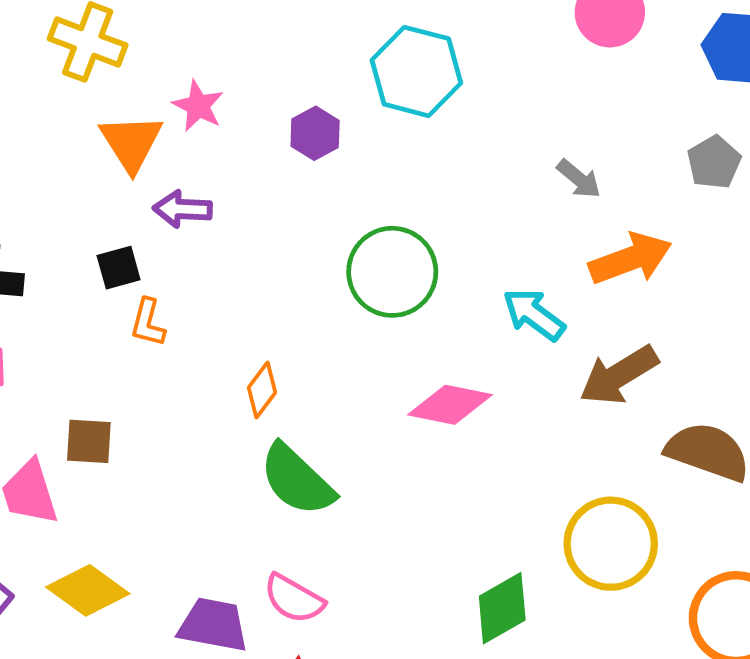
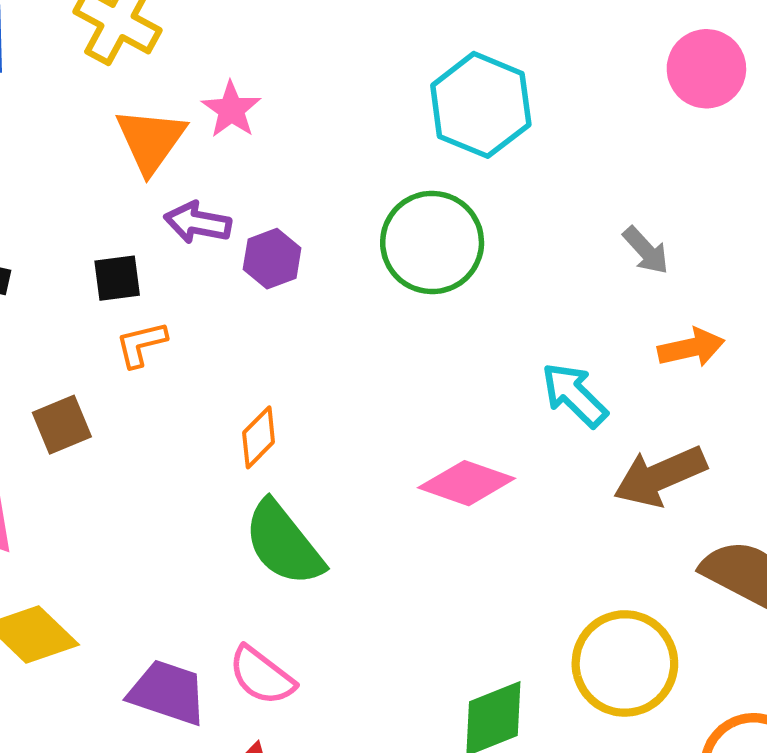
purple hexagon: (315, 133) -> (272, 259), moved
orange arrow: (630, 259) -> (691, 348), size x0.7
green circle: (392, 272) -> (432, 243), moved
orange L-shape: (148, 323) -> (141, 344), turned 54
brown square: (89, 441) -> (62, 425), moved, turned -34

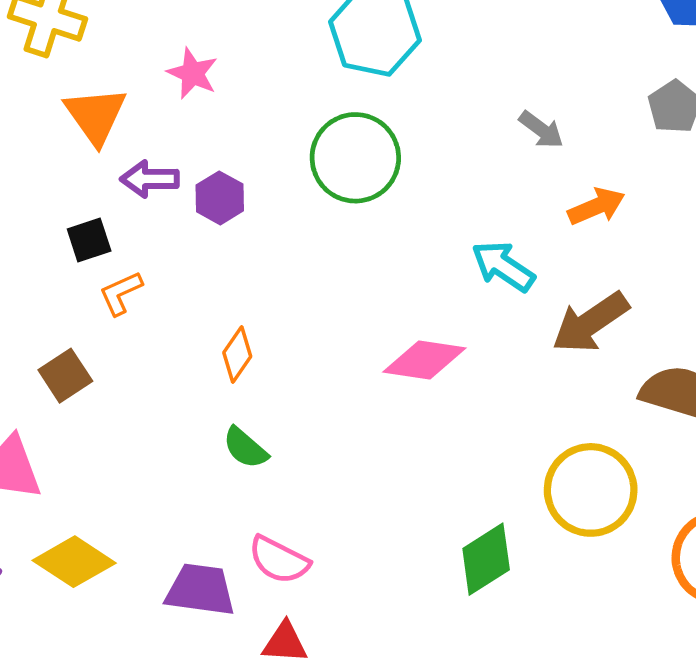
pink star: (231, 110) -> (193, 73), moved
green semicircle: (284, 543) -> (245, 448), moved, size x0.6

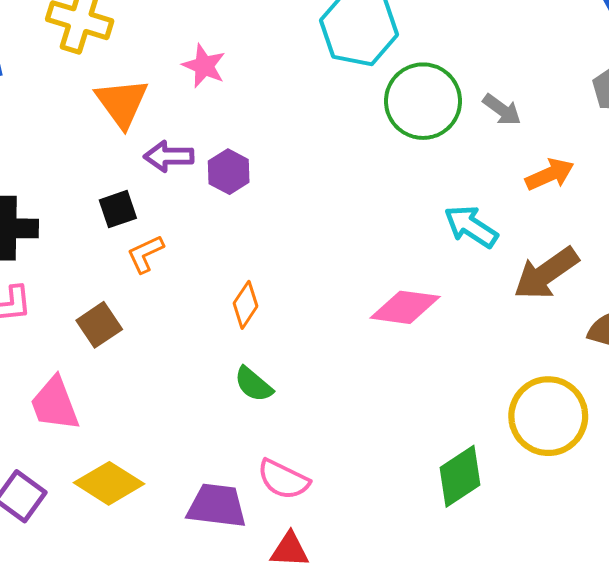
green circle: (355, 158) -> (423, 101), moved

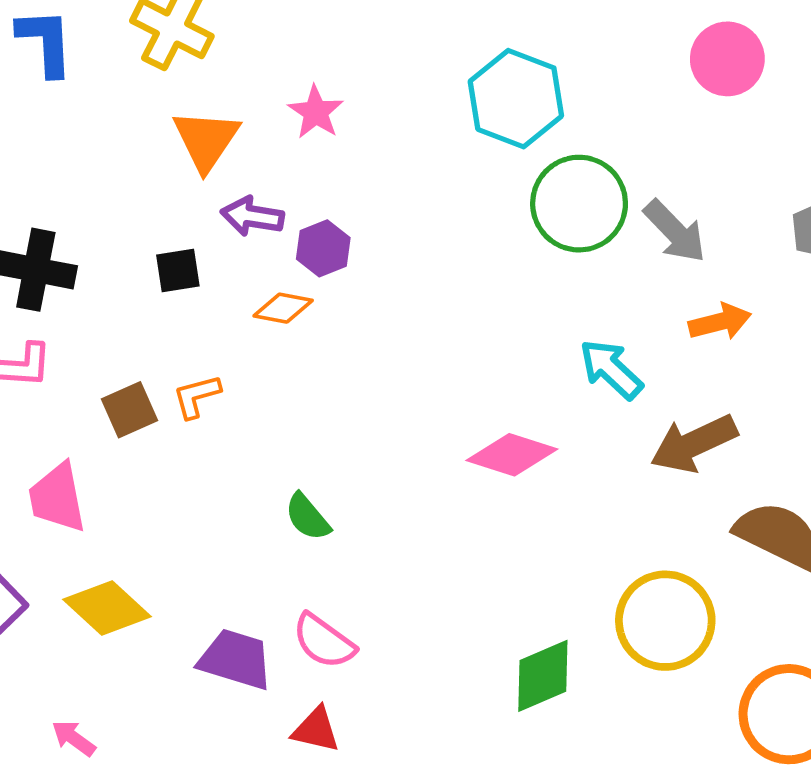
gray arrow: (502, 110) -> (675, 231), size x1.4
orange L-shape: (145, 254) -> (197, 396), moved
orange diamond: (245, 305) -> (283, 308), moved, turned 57

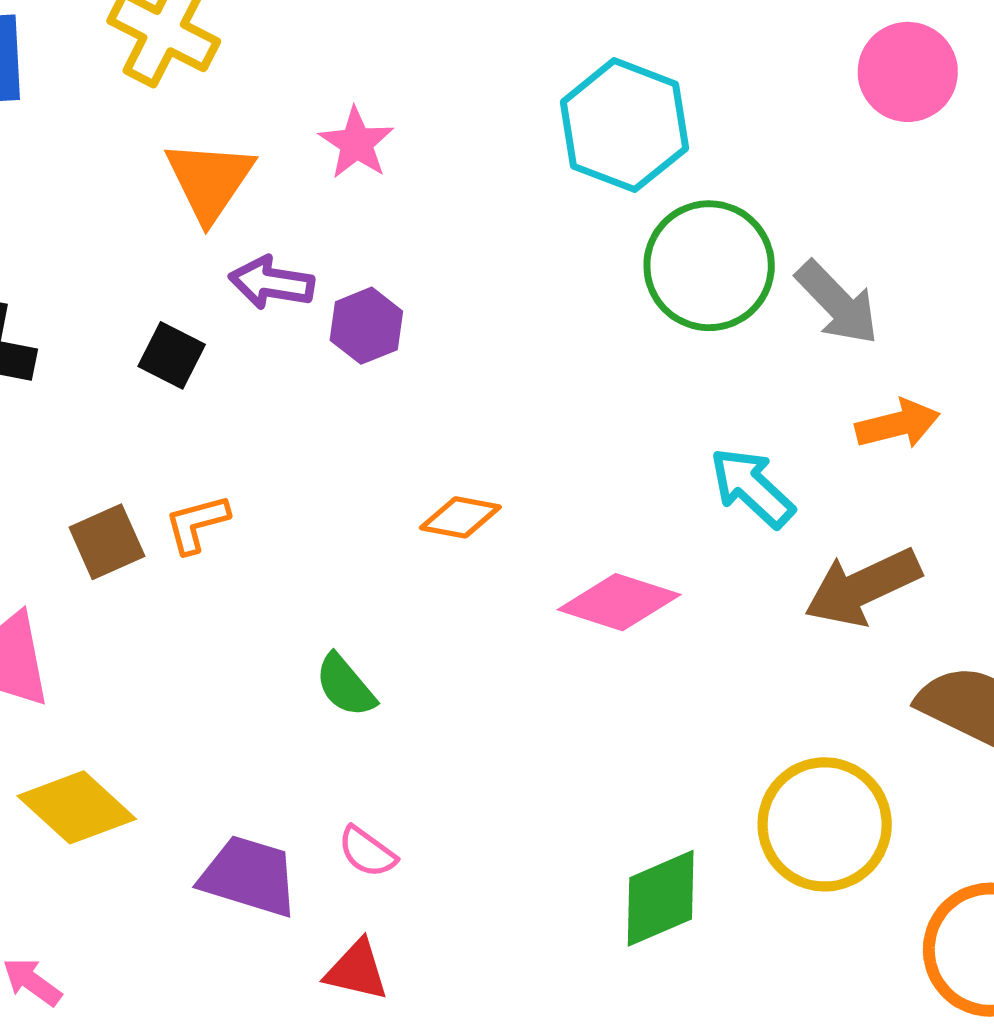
black square: (178, 271) -> (172, 355), turned 36
orange diamond: (283, 308) -> (460, 517), moved
pink semicircle: (324, 641) -> (367, 852), size x0.7

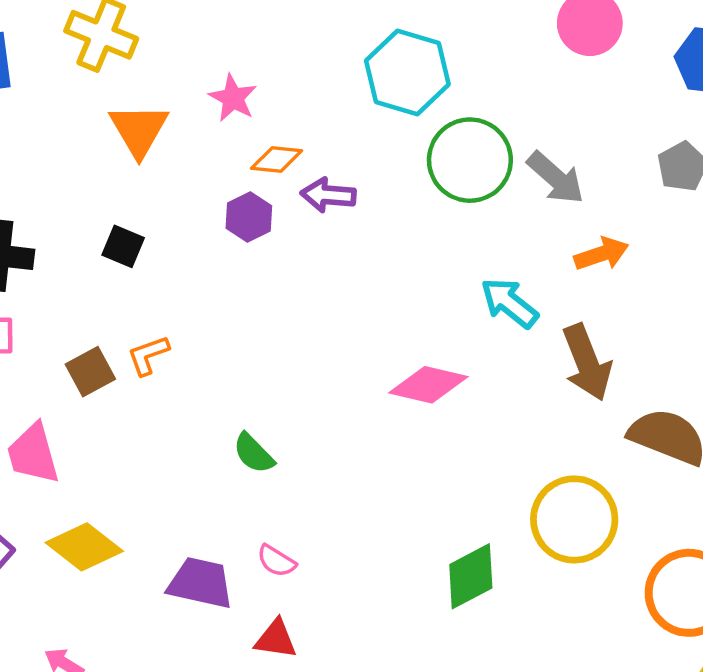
purple arrow: (271, 283) -> (328, 195), moved
orange diamond: (460, 517) -> (277, 160), moved
brown arrow: (863, 587) -> (587, 362), turned -82

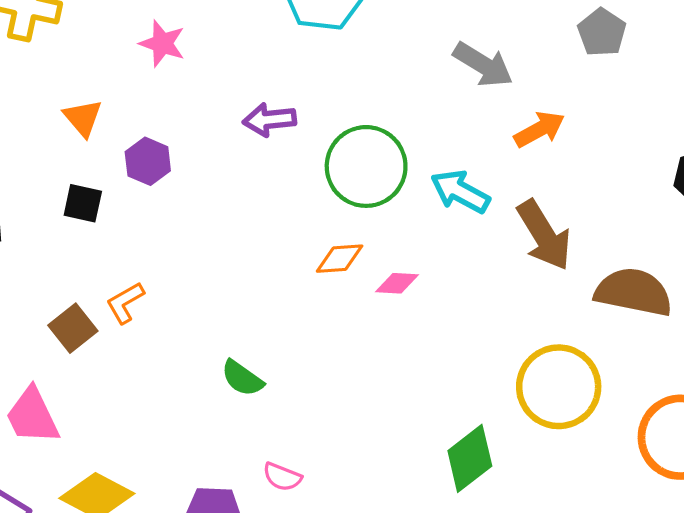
orange triangle: (139, 130) -> (83, 118), moved, size x0.7
orange diamond: (277, 160) -> (340, 259), moved
green circle: (470, 160) -> (366, 166), moved
purple hexagon: (249, 217) -> (148, 161), moved
pink diamond: (428, 385) -> (397, 283), size x0.6

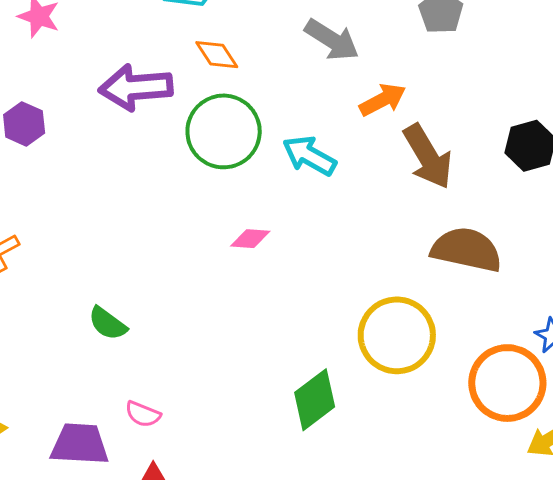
purple arrow: (269, 120) -> (136, 87), size x1.5
brown arrow: (544, 235) -> (428, 157), moved
orange diamond: (340, 259) -> (217, 55), moved, turned 60

